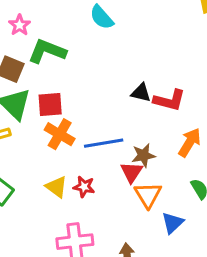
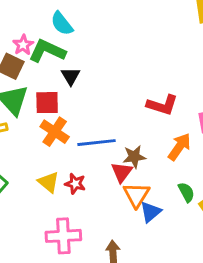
cyan semicircle: (102, 17) -> (62, 24), moved
pink star: (20, 25) -> (23, 45), moved
black triangle: (141, 93) -> (71, 76), moved, turned 42
blue triangle: (173, 223) -> (151, 212), moved

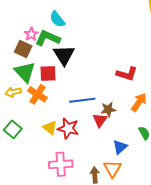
black triangle: (71, 76) -> (64, 55), size x1.6
orange cross: (55, 132) -> (37, 94), moved
red star: (75, 184) -> (68, 128), size x1.5
orange triangle: (136, 195) -> (112, 169), moved

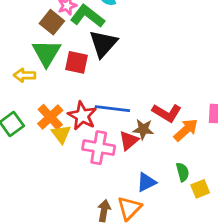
red L-shape: (127, 74) -> (167, 113), moved
orange cross: (37, 94) -> (50, 117), moved
red star: (68, 128) -> (82, 116), moved
pink cross: (61, 164) -> (99, 148), moved

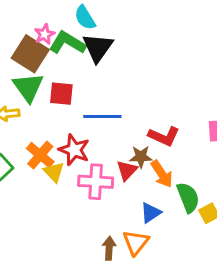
brown square: (52, 22) -> (30, 54), size x1.4
black triangle: (103, 44) -> (98, 48), moved
blue line: (112, 109) -> (102, 116), moved
orange arrow: (186, 130) -> (162, 174), moved, turned 105
green semicircle: (183, 172) -> (188, 197), size x1.5

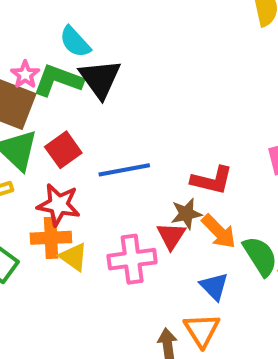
red square: (61, 94) -> (63, 150), turned -30
red star: (74, 150) -> (59, 205), moved
orange cross: (40, 155) -> (51, 238), turned -32
blue triangle: (151, 213) -> (214, 286), turned -30

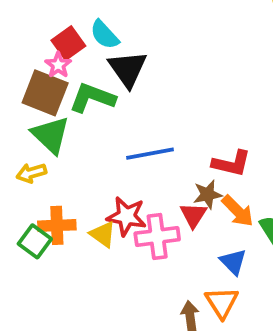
green L-shape: (58, 80) -> (92, 98), moved
red square: (63, 150) -> (68, 43), moved
red star: (59, 205) -> (127, 216), moved
orange cross: (51, 238) -> (57, 225), moved

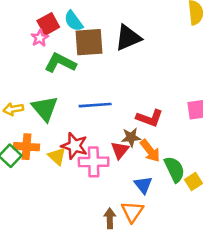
black triangle: (128, 69) -> (128, 38), moved, turned 36
brown square: (45, 93) -> (89, 42), moved, turned -32
green triangle: (51, 135) -> (45, 109), moved

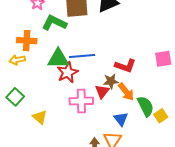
green triangle: (45, 109) -> (58, 59), moved, turned -50
red star: (74, 146) -> (68, 72), moved, turned 30
orange cross: (26, 147) -> (27, 41), moved
yellow triangle: (57, 156) -> (40, 117), moved

